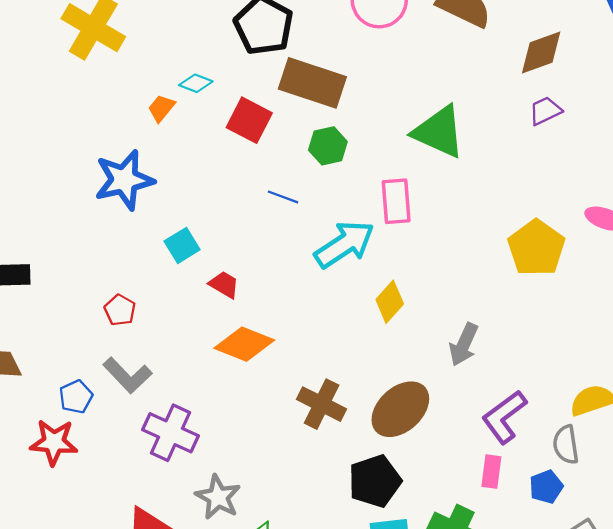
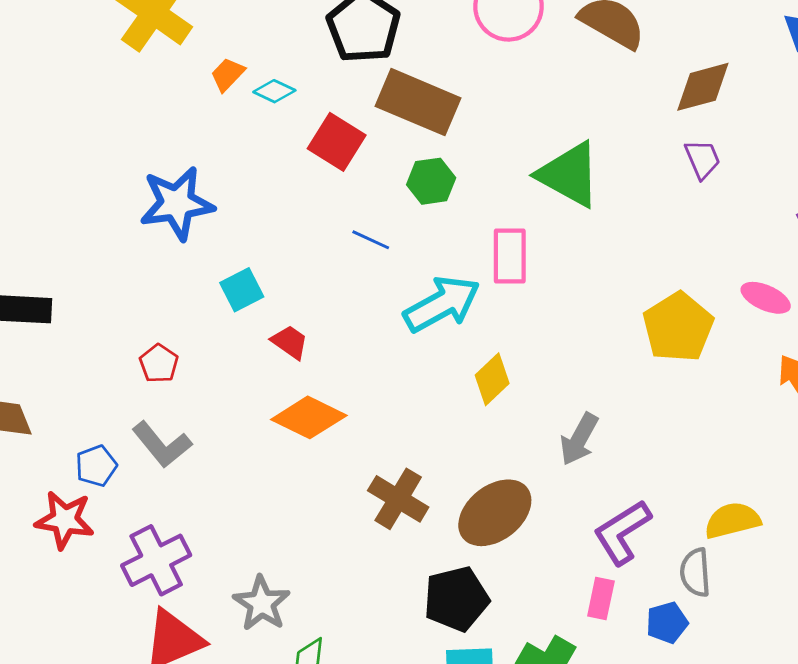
orange trapezoid: (161, 108) -> (228, 74), moved
purple trapezoid: (545, 111) -> (702, 159), turned 88
purple cross: (170, 433) -> (156, 560), moved, turned 34

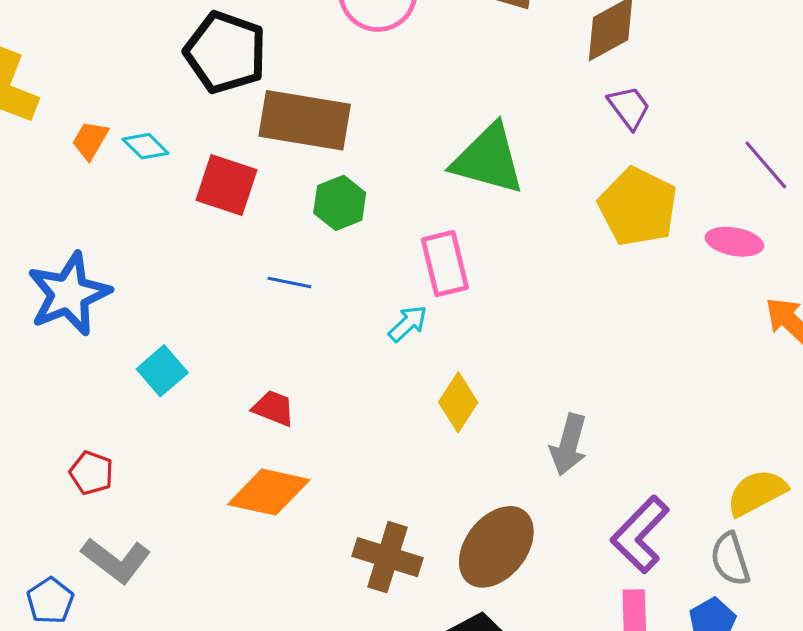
cyan diamond: (274, 91) -> (145, 146), turned 33
cyan arrow: (442, 304) -> (408, 324), moved, size x0.5
yellow pentagon: (678, 327) -> (638, 207), moved
red trapezoid: (290, 342) -> (274, 408), moved

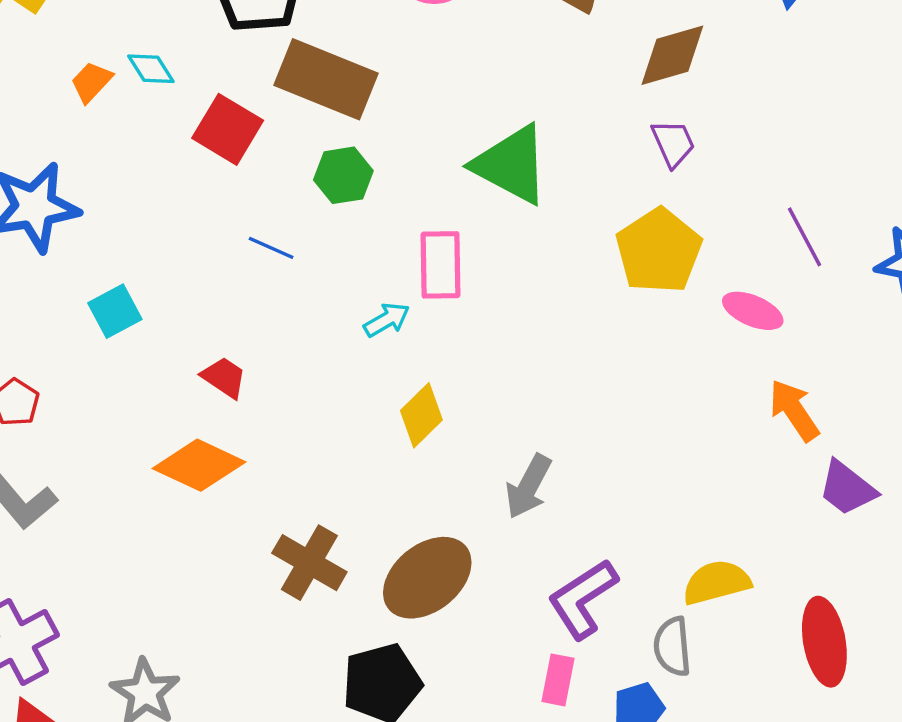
orange trapezoid: (90, 140) -> (91, 82), moved

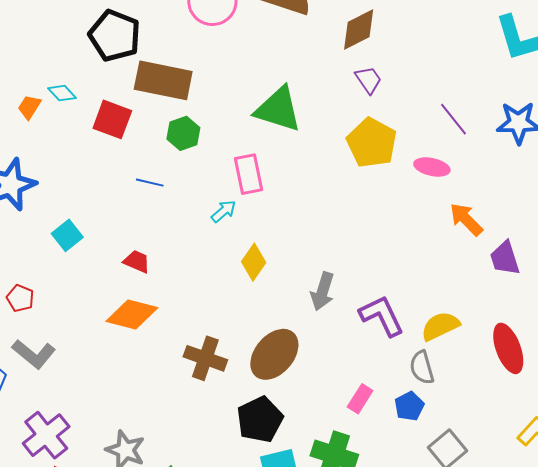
purple trapezoid: (847, 488) -> (505, 258), turned 45
purple L-shape: (583, 599) -> (382, 316), moved, turned 108
pink rectangle: (558, 680) -> (360, 399), turned 32

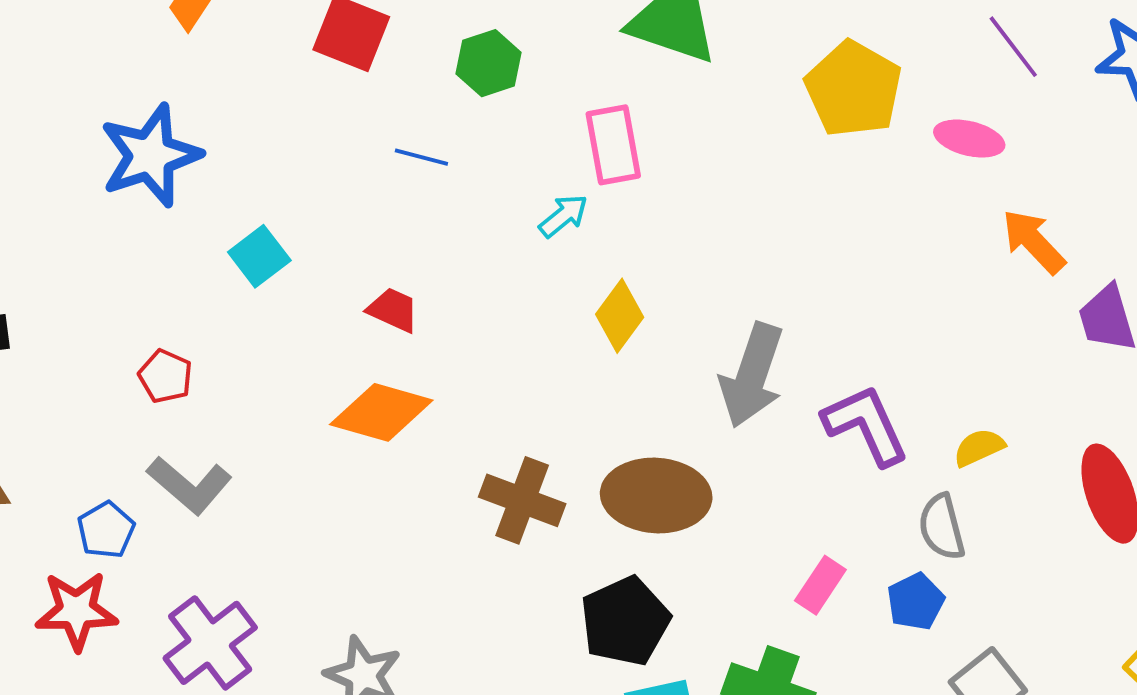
gray arrow: (322, 291) -> (752, 375), size x1.4
yellow semicircle: (440, 326) -> (979, 447), size x0.7
brown ellipse: (274, 354) -> (656, 496), turned 52

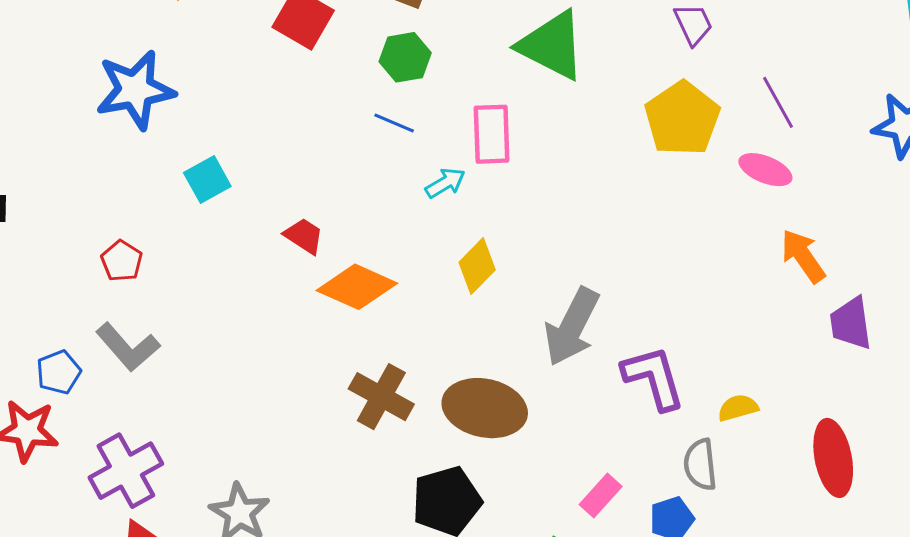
purple line: (1013, 47) -> (778, 102), moved
blue line: (421, 157) -> (394, 123), moved
orange diamond: (381, 412) -> (357, 287), moved

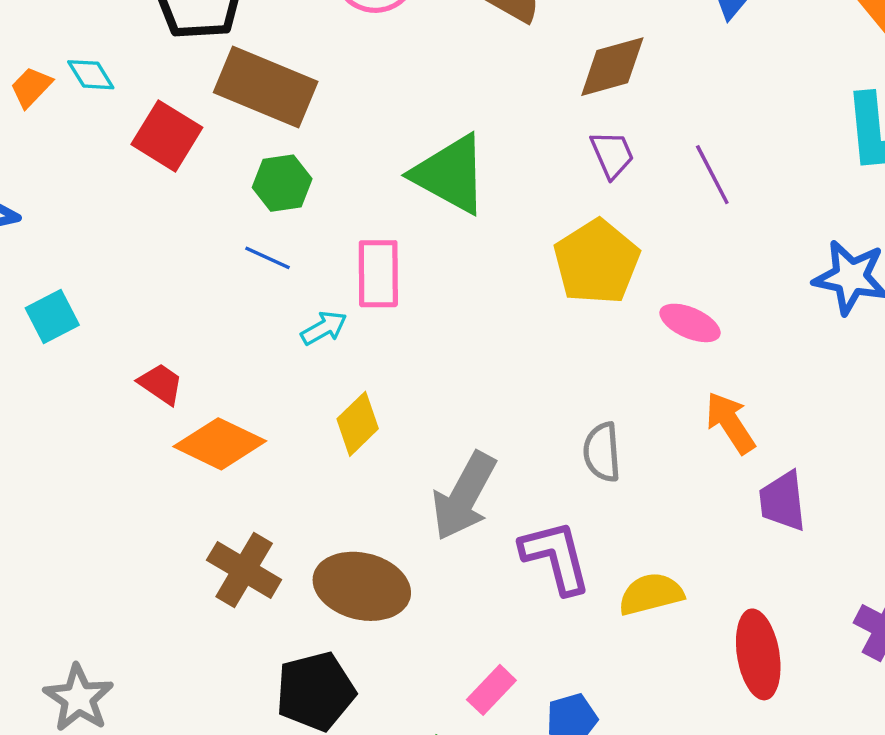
purple line: (778, 102) -> (712, 175), moved
yellow semicircle: (738, 408) -> (651, 594), size x1.4
gray semicircle: (700, 465) -> (602, 452), moved

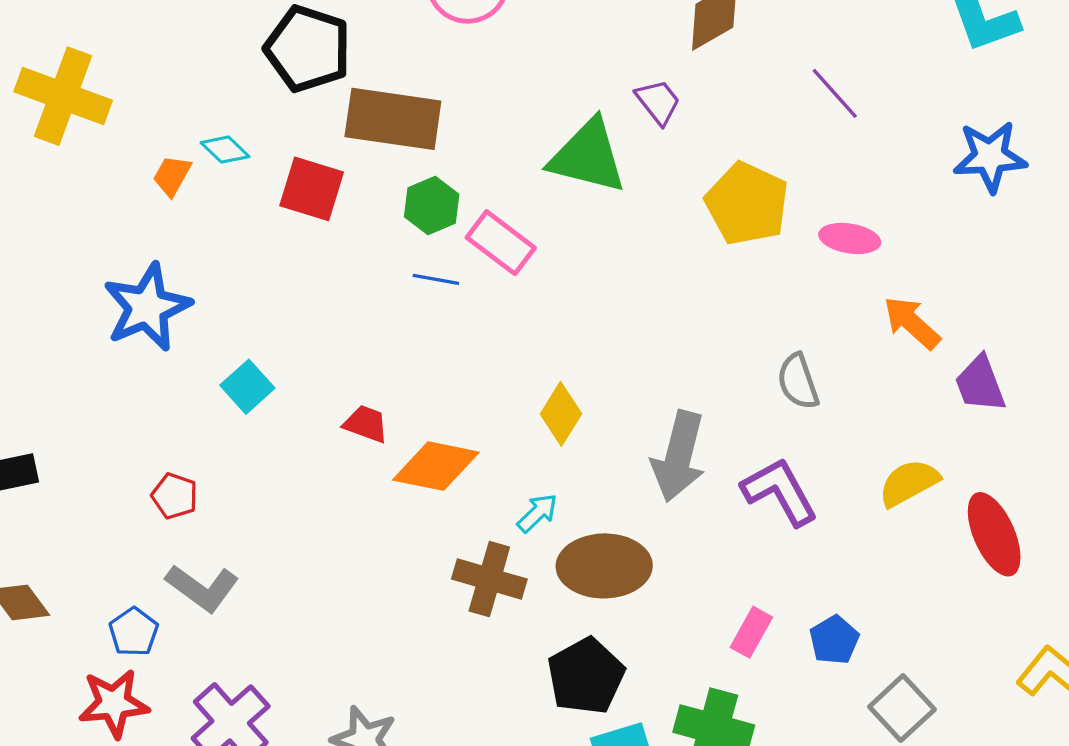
purple trapezoid: (612, 155) -> (658, 102), moved
pink rectangle: (378, 274) -> (501, 243), moved, turned -38
cyan arrow: (324, 328) -> (537, 513), moved
yellow semicircle: (651, 594) -> (909, 483), moved

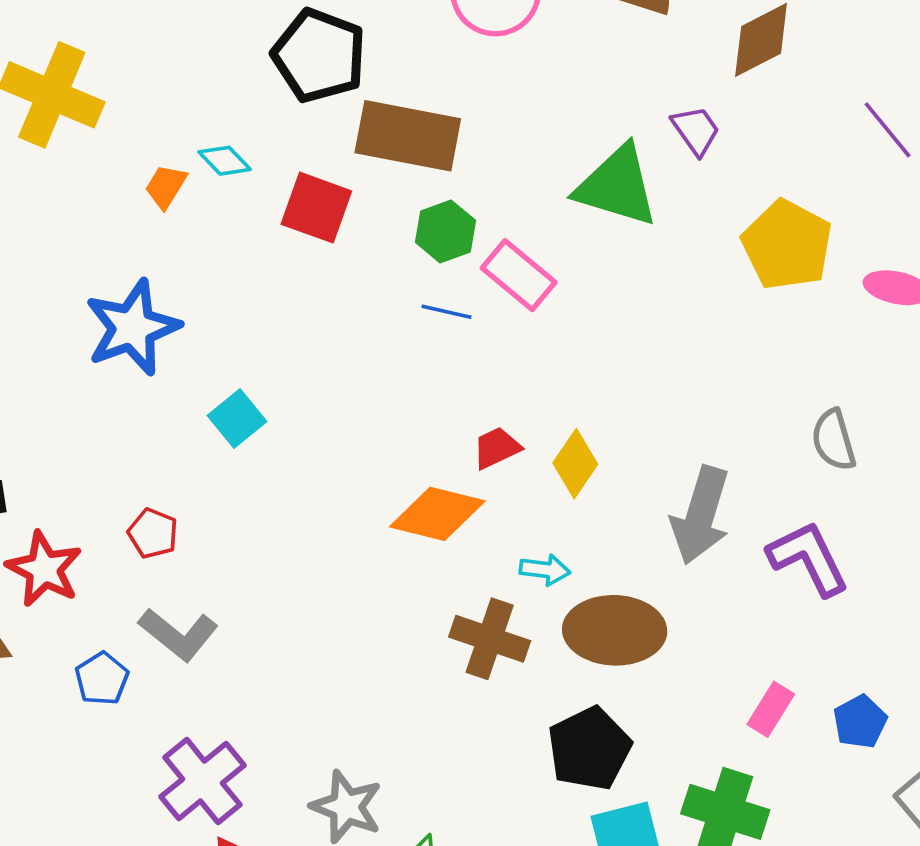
red trapezoid: (366, 424) -> (497, 448), moved, turned -48
cyan arrow: (537, 513) -> (545, 570), turned 48
red star: (114, 703) -> (44, 569), moved, turned 30

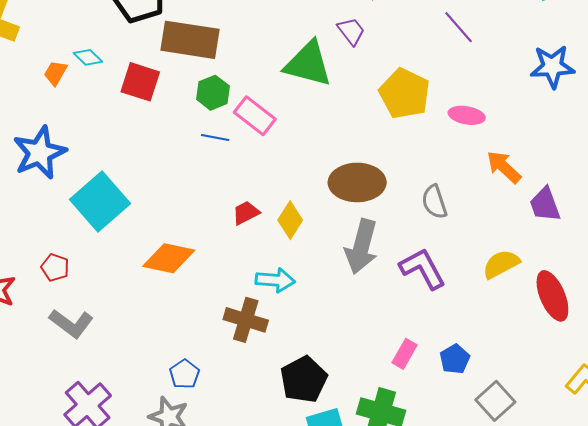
cyan square: (237, 419) -> (100, 201), size x1.8
orange diamond: (437, 514) -> (169, 258), moved
cyan arrow: (545, 570) -> (275, 280), size x1.4
brown ellipse: (615, 630) -> (357, 182), moved
blue pentagon: (102, 679) -> (184, 374), moved

